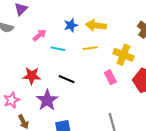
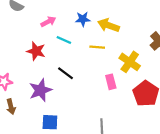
red star: (32, 76) -> (36, 51), moved

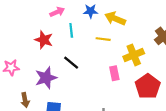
cyan line: (64, 40) -> (71, 30), turned 56
yellow cross: (130, 62) -> (134, 55), turned 30
brown arrow: (11, 107) -> (25, 100), moved

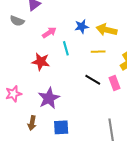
black line: (71, 63) -> (93, 80), moved
brown arrow: (25, 100) -> (32, 123), turned 32

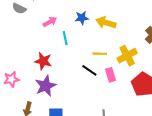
yellow line: (98, 52) -> (100, 54), moved
red star: (41, 62) -> (43, 61), moved

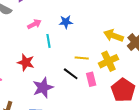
yellow arrow: (106, 23) -> (114, 36), moved
purple star: (46, 86) -> (43, 88), moved

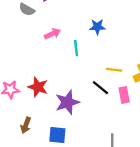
pink arrow: (34, 24) -> (52, 34), moved
red star: (26, 62) -> (38, 87), moved

